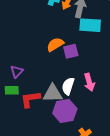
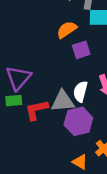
orange semicircle: (55, 44) -> (67, 30), moved
purple triangle: (17, 72) -> (18, 78), size x1.6

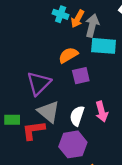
purple triangle: (18, 78) -> (39, 83), moved
gray triangle: (63, 101) -> (48, 112), moved, turned 40

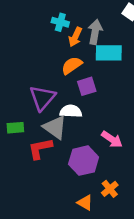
orange arrow: (78, 19) -> (75, 37), moved
pink arrow: (102, 112) -> (112, 139), moved, turned -36
white semicircle: (77, 116) -> (71, 111), moved, turned 78
green rectangle: (12, 120) -> (15, 128), moved

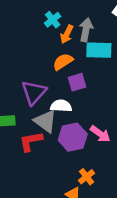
cyan cross: (60, 22) -> (53, 20), turned 35
purple hexagon: (84, 161) -> (73, 137), moved
orange cross: (110, 189) -> (87, 177), moved

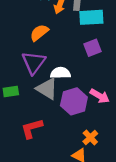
orange semicircle: (63, 62) -> (39, 33), moved
purple square: (77, 82) -> (93, 48), moved
red L-shape: (31, 141) -> (32, 128), moved

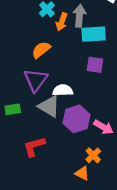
purple square: (93, 48) -> (95, 65), turned 30
pink arrow: (100, 96) -> (103, 127), moved

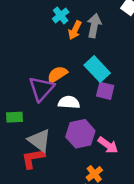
cyan rectangle: (94, 34) -> (97, 69), moved, turned 45
orange semicircle: (41, 50) -> (57, 74), moved
purple square: (95, 65) -> (105, 91), moved
gray triangle: (49, 106) -> (39, 140), moved

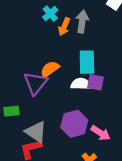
cyan rectangle: (97, 69) -> (87, 62), turned 45
white semicircle: (69, 102) -> (81, 84), moved

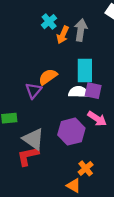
purple triangle: (36, 83) -> (33, 91), size x0.7
pink arrow: (101, 133) -> (97, 119), moved

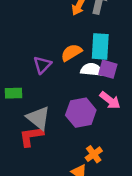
orange semicircle: (48, 77) -> (71, 53), moved

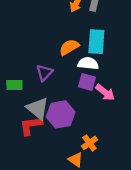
purple triangle: (42, 65) -> (44, 73), moved
purple square: (108, 69) -> (87, 82), moved
purple hexagon: (81, 113) -> (61, 114), moved

